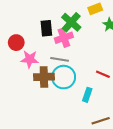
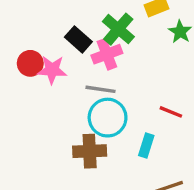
black rectangle: (46, 28) -> (78, 39), turned -42
pink star: (30, 59) -> (52, 70), moved
brown cross: (44, 77) -> (90, 151), moved

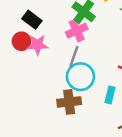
black rectangle: (78, 39) -> (32, 20), moved
gray line: (101, 89) -> (74, 56), turned -75

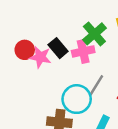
black rectangle: (32, 20) -> (58, 48), moved
gray line: (74, 56) -> (96, 85), moved

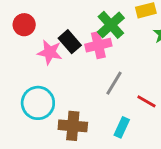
red circle: (25, 50) -> (24, 25), moved
cyan circle: (77, 99) -> (38, 103), moved

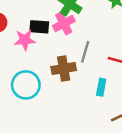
black rectangle: (70, 42) -> (39, 27), turned -30
brown cross: (73, 126) -> (64, 69), moved

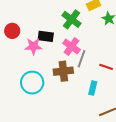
pink cross: (64, 23) -> (72, 46), moved, turned -30

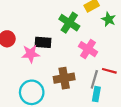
pink cross: (72, 46) -> (88, 49), moved
gray line: (81, 59) -> (94, 79), moved

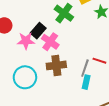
black rectangle: (43, 42) -> (38, 31), turned -56
pink cross: (88, 49) -> (50, 42), moved

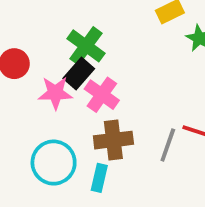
green cross: (64, 13) -> (86, 46), moved
cyan rectangle: (86, 82) -> (99, 178), moved

